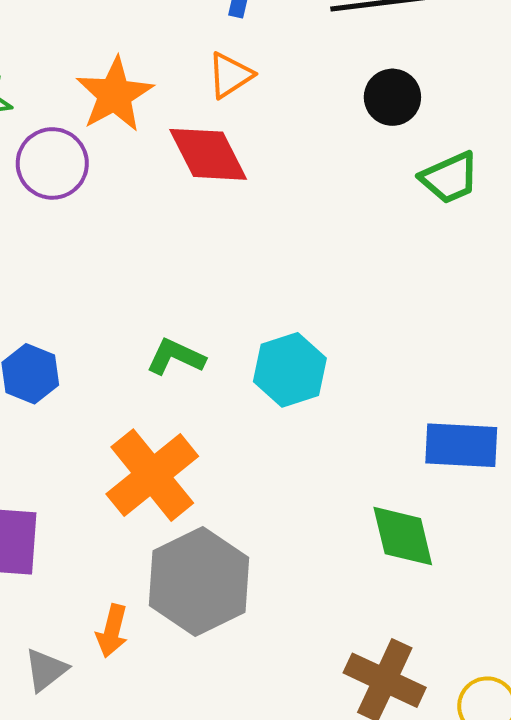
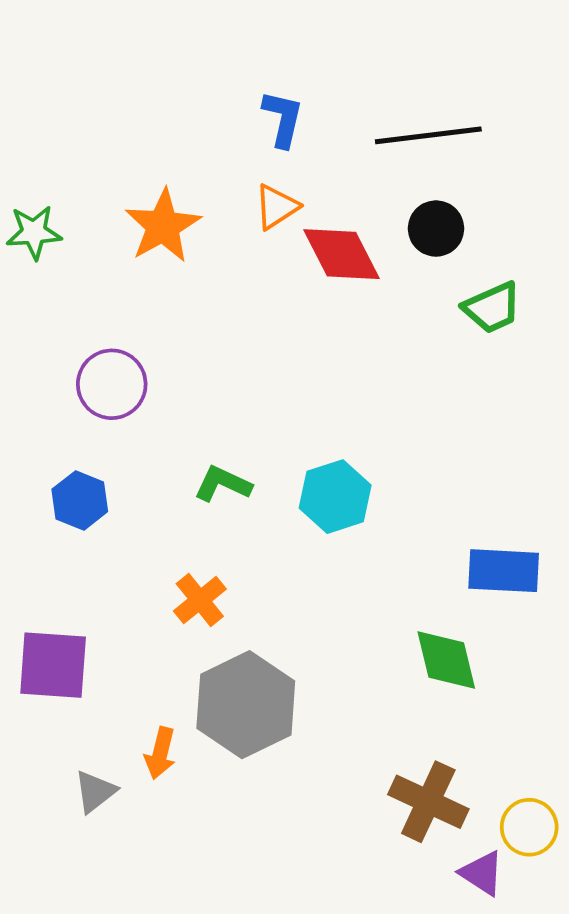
red diamond: (208, 154) -> (342, 254), moved
purple circle: (52, 163) -> (112, 384), moved
orange cross: (152, 475) -> (200, 600), size x0.6

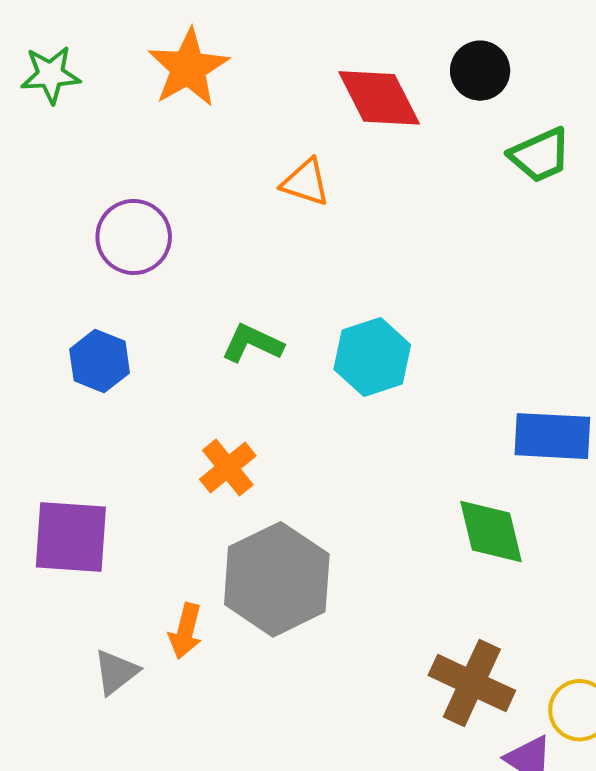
orange triangle: (276, 207) -> (305, 182), moved, turned 51

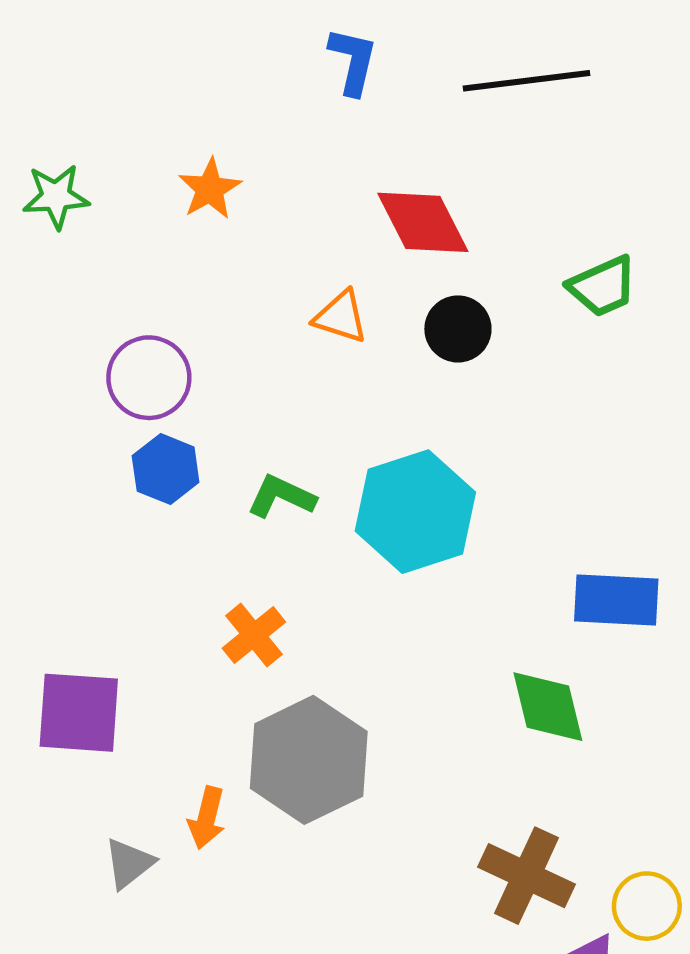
orange star: (188, 68) -> (210, 189), size x0.7
black circle: (480, 71) -> (458, 329), moved
cyan hexagon: (372, 357) -> (415, 512), size x1.4
blue hexagon: (100, 361) -> (166, 469), moved

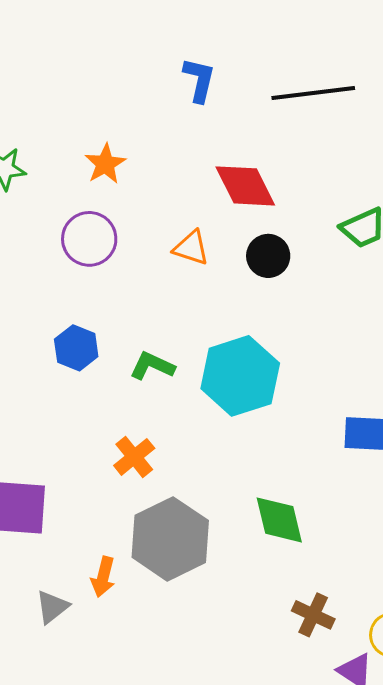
purple circle: (149, 378) -> (89, 239), moved
green diamond: (548, 707) -> (279, 520), moved
brown cross: (526, 876) -> (313, 615), size x0.7

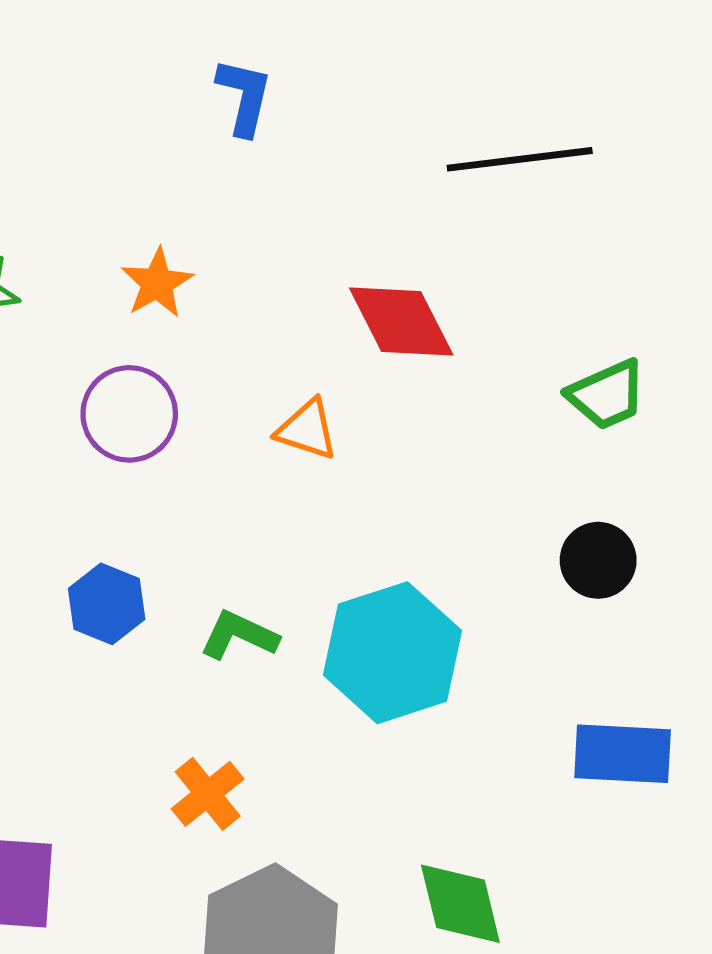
blue L-shape: (199, 80) -> (244, 97), moved
black circle: (268, 256) -> (598, 560), moved

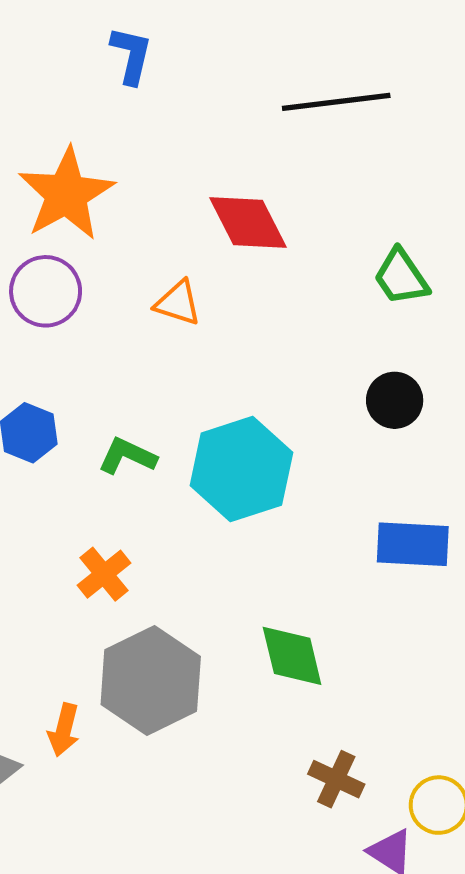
orange star: (157, 283) -> (66, 194), size x1.8
green trapezoid: (607, 395) -> (401, 277), turned 80

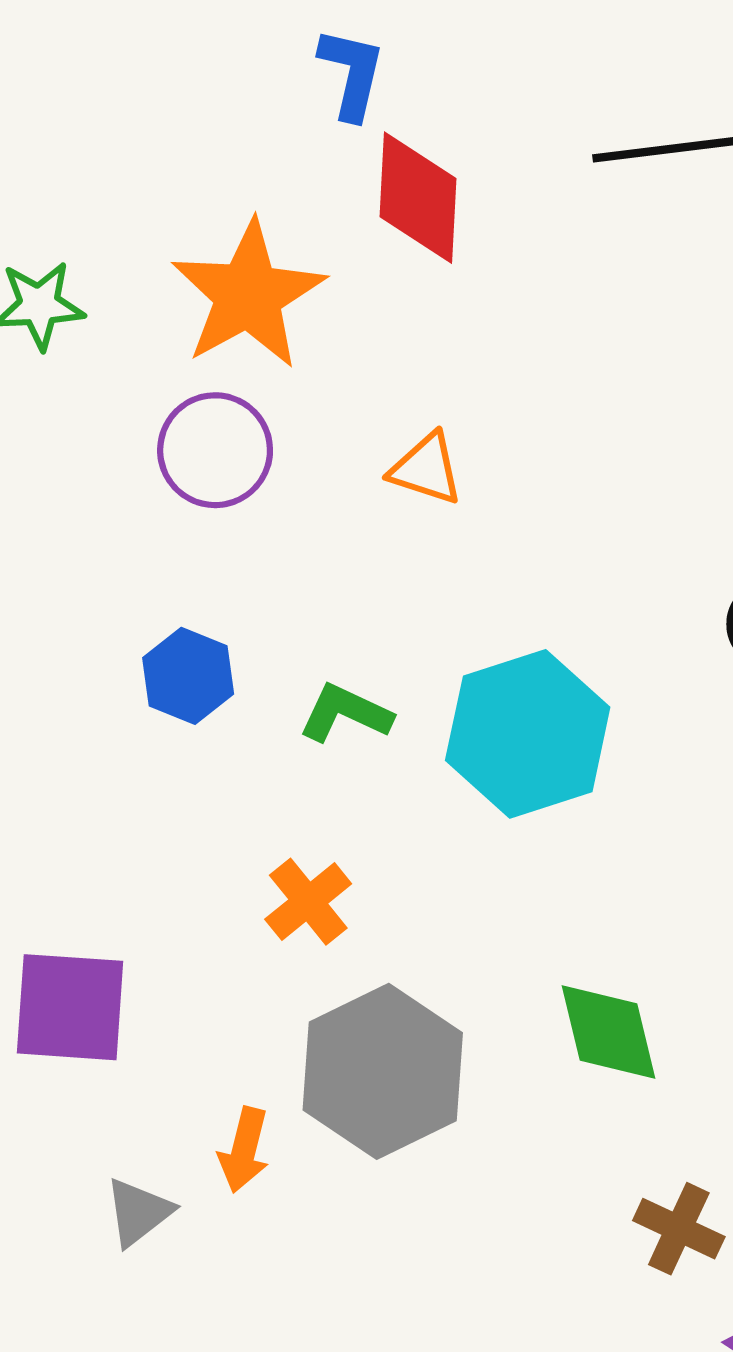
red diamond: (248, 223) -> (418, 198), moved, turned 30

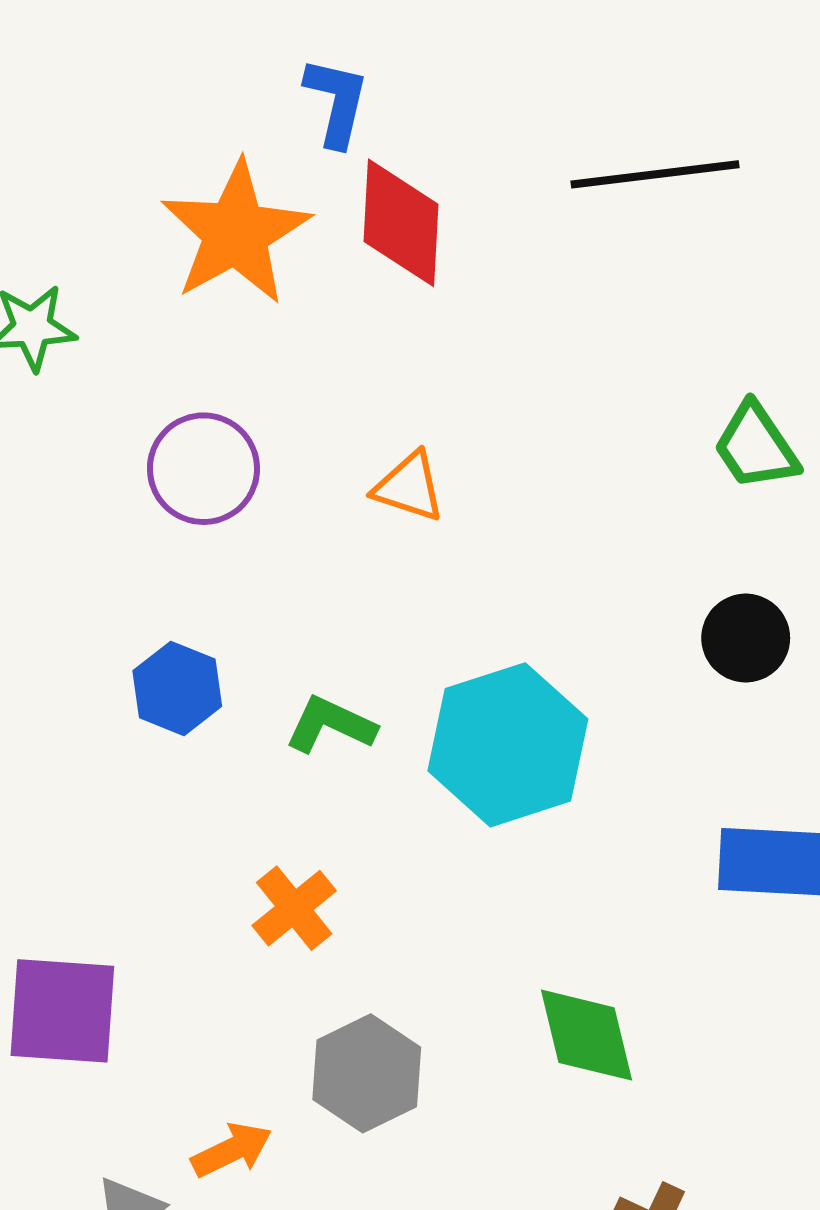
orange star: (248, 295) -> (236, 233), moved
gray hexagon: (383, 1071) -> (367, 1073), size x0.7
orange arrow: (244, 1150) -> (232, 1150), turned -130

